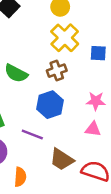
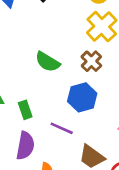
brown cross: (57, 71) -> (91, 61), turned -30

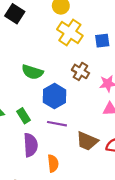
brown cross: (91, 61) -> (80, 71), moved
blue hexagon: (82, 97) -> (54, 96), moved

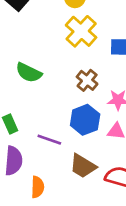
blue hexagon: (54, 96) -> (85, 120), moved

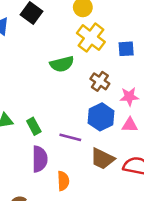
green semicircle: (29, 73) -> (62, 64), moved, turned -35

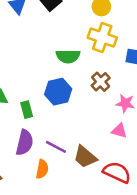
yellow cross: (91, 38) -> (102, 38), turned -32
blue hexagon: (101, 117) -> (58, 92), moved
purple line: (70, 137) -> (56, 147), moved

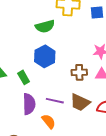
brown cross: (101, 82) -> (79, 72), moved, turned -35
orange semicircle: (42, 169) -> (49, 121), turned -35

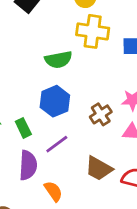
brown cross: (79, 72) -> (101, 114), moved, turned -35
purple line: (55, 101) -> (57, 144), moved, turned -54

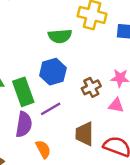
green rectangle: (23, 128) -> (23, 92), size x1.6
brown trapezoid: (99, 168) -> (84, 134), turned 55

